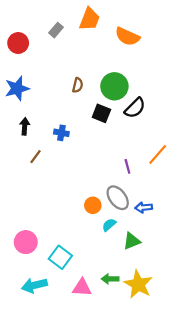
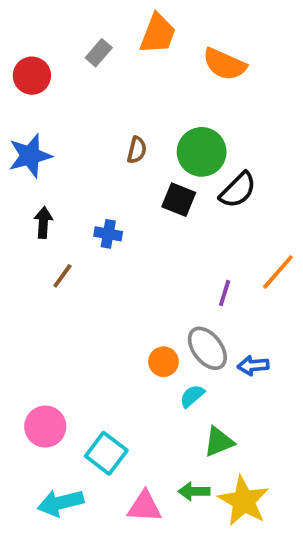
purple line: (127, 166) -> (225, 293), turned 32
green triangle: (132, 241) -> (219, 442), moved

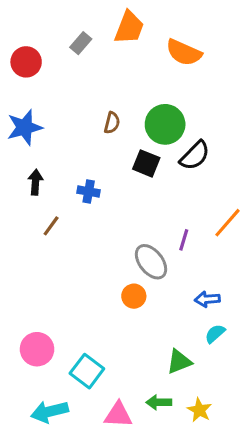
gray ellipse: (207, 348) -> (151, 262), moved
cyan semicircle: (192, 396) -> (215, 334), moved
yellow star: (244, 501) -> (199, 410), size x0.6

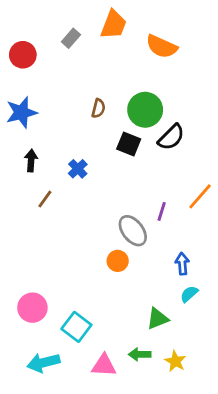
blue cross: (89, 191) -> (78, 169), turned 36
blue arrow: (207, 299) -> (182, 264), turned 90

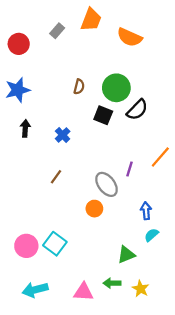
brown line: (45, 199) -> (56, 177), moved
cyan square: (76, 327) -> (55, 244), moved

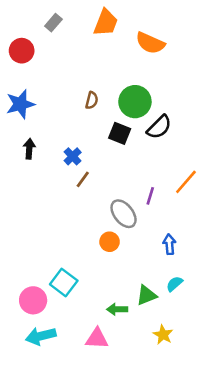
gray rectangle: (57, 31) -> (53, 23), moved
brown line: (56, 177) -> (83, 179), moved
cyan semicircle: (151, 235) -> (174, 284), moved
pink circle: (26, 246) -> (33, 300), moved
green arrow: (112, 283) -> (117, 309), moved

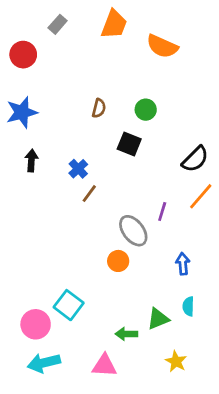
green circle: (135, 102) -> (146, 110), size x0.6
black semicircle: (159, 127) -> (195, 159), moved
cyan semicircle: (174, 284) -> (188, 306), turned -48

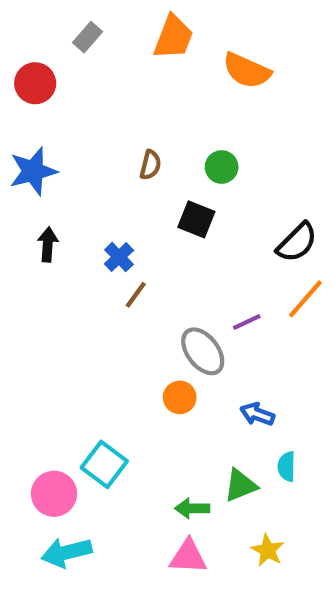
purple line: (162, 211) -> (247, 322), turned 48
blue arrow: (183, 264) -> (257, 414), moved, turned -65
pink triangle: (104, 366) -> (188, 557), moved

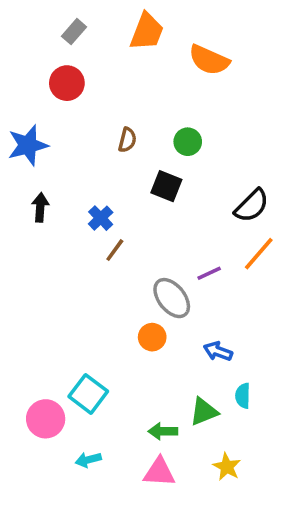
red circle: (35, 83) -> (67, 83), moved
cyan arrow: (67, 552) -> (88, 460), moved, size x0.6

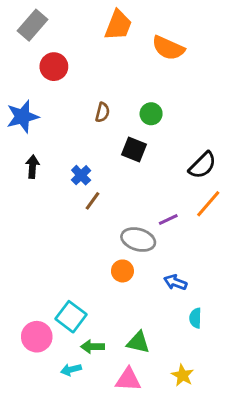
gray rectangle: (74, 32) -> (32, 25), moved, size x1.5
gray ellipse: (172, 298) -> (138, 240), turned -36
green triangle: (204, 412) -> (138, 342), moved, turned 35
green arrow: (163, 431) -> (92, 347), moved

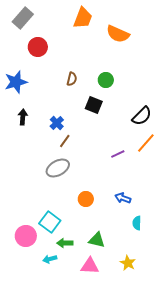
gray ellipse: (138, 240) -> (58, 168), moved, turned -45
orange circle: (122, 271) -> (86, 199), moved

